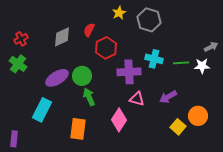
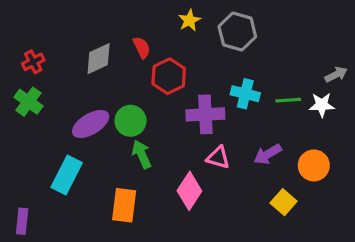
red semicircle: (89, 30) -> (142, 47), turned 128
orange circle: (198, 116) -> (314, 165), moved

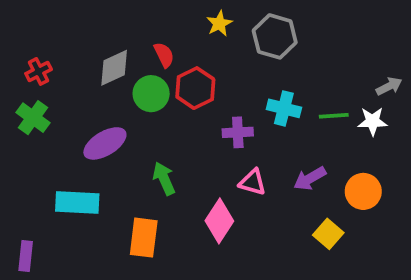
purple cross: (205, 114) -> (238, 132), size x0.7
green circle: (130, 121) -> (151, 94), moved
cyan rectangle: (67, 175) -> (77, 202), turned 66

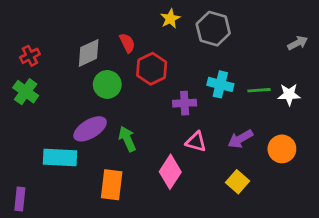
gray arrow: (389, 86) -> (298, 43), moved
green circle: (151, 94) -> (107, 84), moved
purple ellipse: (105, 143) -> (90, 129), moved
yellow square: (328, 234) -> (238, 182), moved

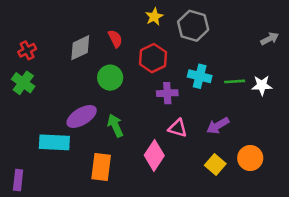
red hexagon: (152, 69) -> (153, 58), moved
green circle: (107, 84) -> (110, 78), moved
orange circle: (282, 149) -> (250, 158), moved

